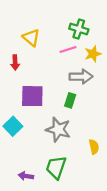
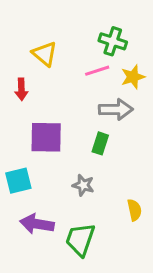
cyan square: (13, 126) -> (18, 181), turned 30
gray star: (58, 130) -> (83, 185), size x0.6
purple arrow: (26, 176) -> (37, 224), moved, size x1.5

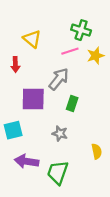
gray arrow: (116, 109) -> (59, 79), moved, turned -50

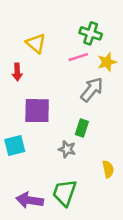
gray arrow: (59, 79) -> (92, 89), moved
green rectangle: (72, 103) -> (82, 128), moved
purple arrow: (27, 161) -> (30, 200), moved

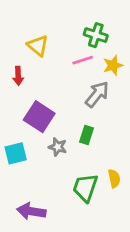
purple square: (37, 111) -> (39, 117), turned 32
gray star: (67, 149) -> (58, 147), moved
green trapezoid: (64, 193) -> (85, 188), moved

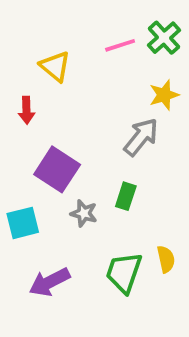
green cross: (96, 35) -> (164, 38), moved, turned 30
pink line: (83, 60) -> (120, 45), moved
purple arrow: (31, 211) -> (49, 282), moved, turned -36

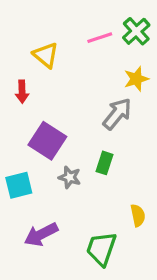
green trapezoid: (124, 273) -> (101, 249), moved

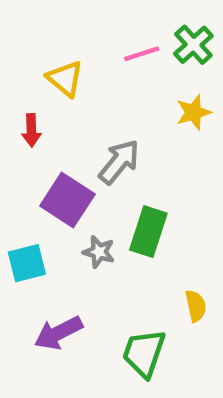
gray arrow: (117, 114) -> (119, 162), moved
green rectangle: (105, 163) -> (148, 232), size x1.5

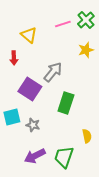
gray star: (99, 252) -> (33, 125), moved
purple arrow: (58, 333) -> (35, 156), moved

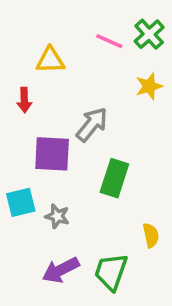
pink line: (63, 24) -> (109, 41), turned 42
yellow triangle: (29, 35) -> (50, 60), turned -42
purple square: (30, 89) -> (52, 154), turned -30

